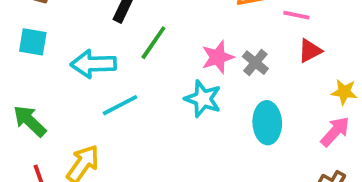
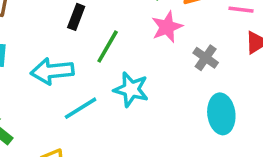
pink star: (218, 57) -> (167, 27), moved
cyan star: (203, 99) -> (131, 89), moved

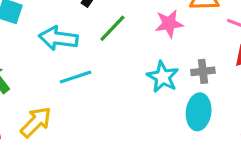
gray cross: (206, 58) -> (203, 71), moved, turned 35
cyan star: (131, 89) -> (163, 77), moved

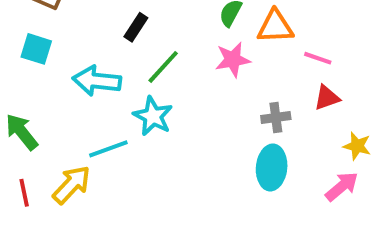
cyan line: (76, 77) -> (108, 149), moved
cyan star: (163, 77) -> (153, 116), moved

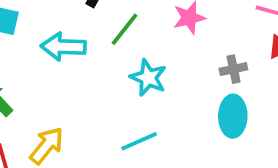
cyan star: (153, 116) -> (148, 78), moved
cyan line: (108, 149) -> (139, 141), moved

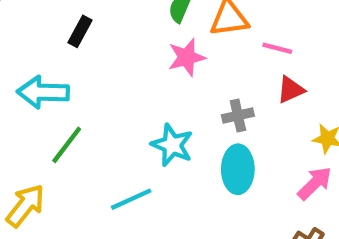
green line: (125, 29) -> (67, 145), moved
cyan star: (148, 78) -> (172, 145), moved

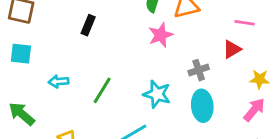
pink line: (277, 48) -> (245, 23), moved
cyan arrow: (43, 92) -> (59, 81), moved, size x0.6
green line: (67, 145) -> (102, 90), moved

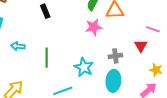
black rectangle: (88, 25) -> (45, 11), turned -56
red triangle: (232, 49) -> (141, 46), turned -40
green line: (102, 90) -> (47, 58), turned -42

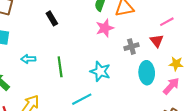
pink line: (153, 29) -> (167, 22), turned -40
gray cross: (115, 56) -> (131, 47), moved
cyan ellipse: (113, 81) -> (147, 73), moved

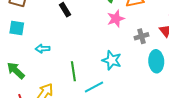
green line: (60, 67) -> (73, 71), moved

